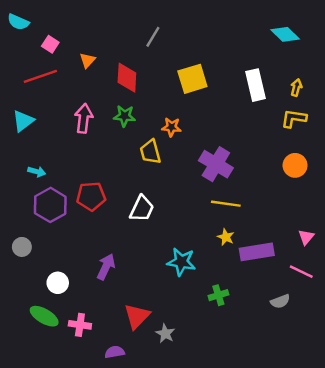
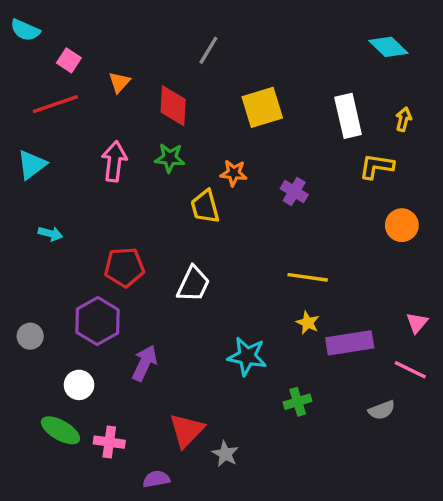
yellow L-shape: (294, 118) -> (377, 166), moved
purple cross: (216, 164) -> (294, 192), moved, size x0.6
purple hexagon: (50, 205) -> (97, 321), moved

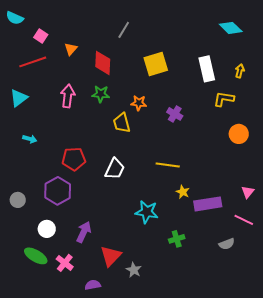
yellow line: (308, 277) -> (168, 165), moved
purple arrow: (145, 363) -> (84, 232), moved
pink cross: (109, 442) -> (65, 263), turned 30

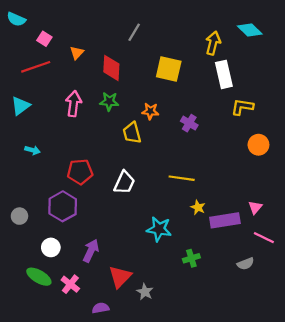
yellow square: (156, 64) -> (169, 69), turned 30
yellow arrow: (240, 71) -> (213, 43), moved, size x1.5
pink triangle: (248, 192) -> (255, 207), moved

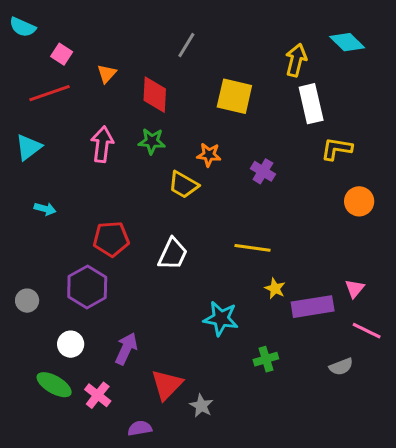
yellow trapezoid: (132, 133) -> (183, 185), turned -45

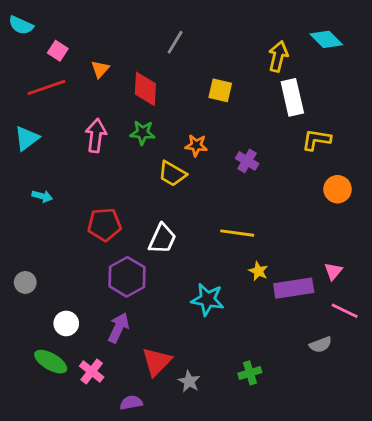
yellow square: (234, 96) -> (220, 90), size x0.7
purple hexagon: (87, 287) -> (127, 277), moved
green cross: (266, 359) -> (250, 373), moved

